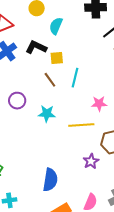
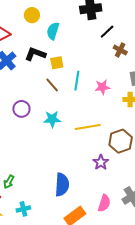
pink star: (99, 104) -> (102, 87), moved

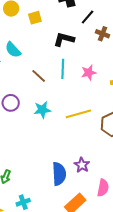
cyan semicircle: (53, 31) -> (13, 50), moved, turned -54
black L-shape: (35, 54) -> (64, 39), moved
yellow square: (57, 63) -> (35, 18), moved
purple star: (101, 162) -> (82, 165), moved

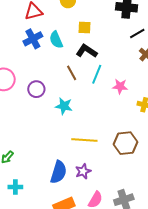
yellow square: (35, 18) -> (85, 27), moved
black L-shape: (64, 39) -> (87, 51), moved
yellow line: (78, 114) -> (84, 140), moved

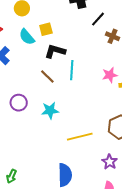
cyan semicircle: (56, 40) -> (27, 37), moved
pink star: (120, 86) -> (110, 75), moved
purple star: (83, 171) -> (110, 162), moved

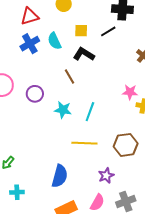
black line: (98, 19) -> (108, 31), moved
cyan semicircle: (27, 37) -> (54, 41), moved
cyan line: (72, 70) -> (90, 112), moved

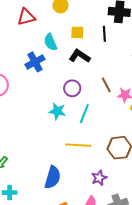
black line: (108, 31) -> (104, 34), turned -63
blue cross: (30, 44) -> (35, 62), moved
brown line: (70, 76) -> (106, 85), moved
purple circle: (35, 94) -> (72, 88), moved

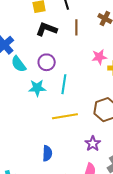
cyan semicircle: (50, 42) -> (19, 64), moved
brown line: (106, 85) -> (76, 27), moved, turned 42
blue semicircle: (53, 177) -> (47, 153), size x0.7

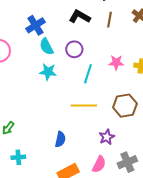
pink star: (99, 57) -> (116, 63), moved
cyan star: (37, 88) -> (48, 72), moved

